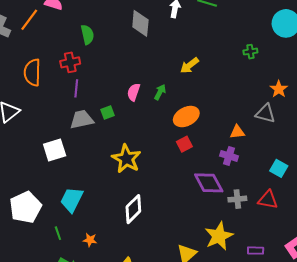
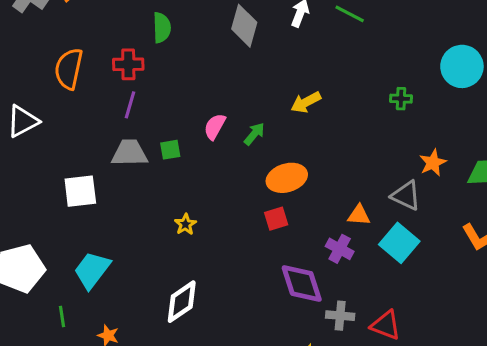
yellow star: (126, 159) -> (185, 224), size x0.5
cyan square: (279, 168) -> (399, 243), moved, size x1.4

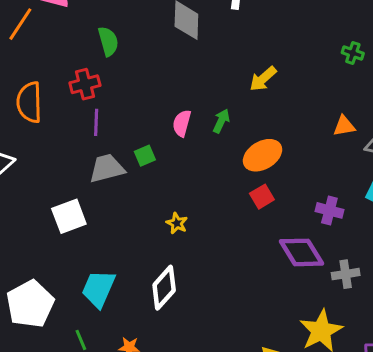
green cross: (401, 99) -> (353, 53), turned 30
orange triangle: (359, 215) -> (344, 126), moved
white diamond: (182, 302) -> (164, 288), moved

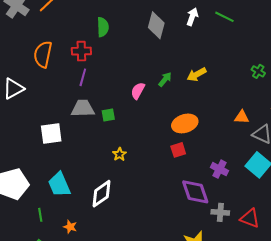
green arrow: (221, 121) -> (165, 79), moved
green square: (145, 156) -> (108, 115), moved
cyan trapezoid: (98, 289) -> (59, 185), turned -60

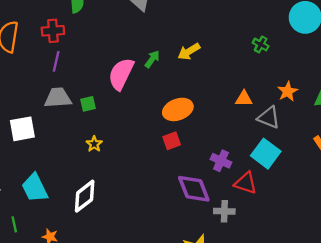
pink semicircle: (138, 91) -> (121, 74), size x1.6
yellow star: (119, 154) -> (94, 144), moved
red triangle: (250, 218) -> (246, 183), moved

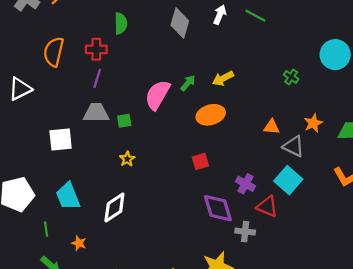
orange ellipse: (178, 109) -> (211, 115), moved

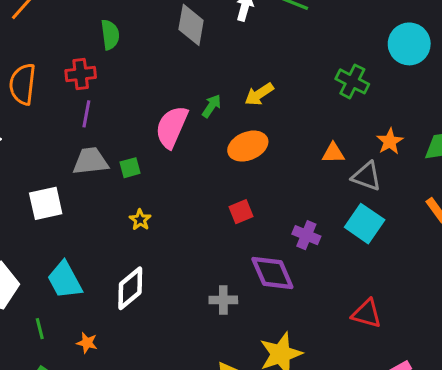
green cross: (291, 77) -> (352, 81), size x1.5
red triangle: (267, 206) -> (367, 314), moved
gray cross: (245, 232) -> (223, 300), moved

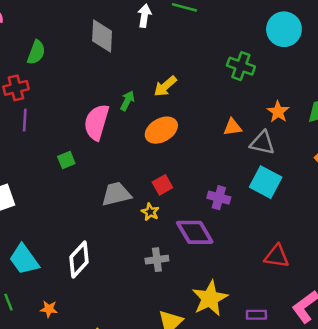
green semicircle: (110, 35) -> (36, 52), turned 35
gray trapezoid: (90, 161) -> (116, 194), moved
yellow star: (140, 220) -> (150, 212), moved

